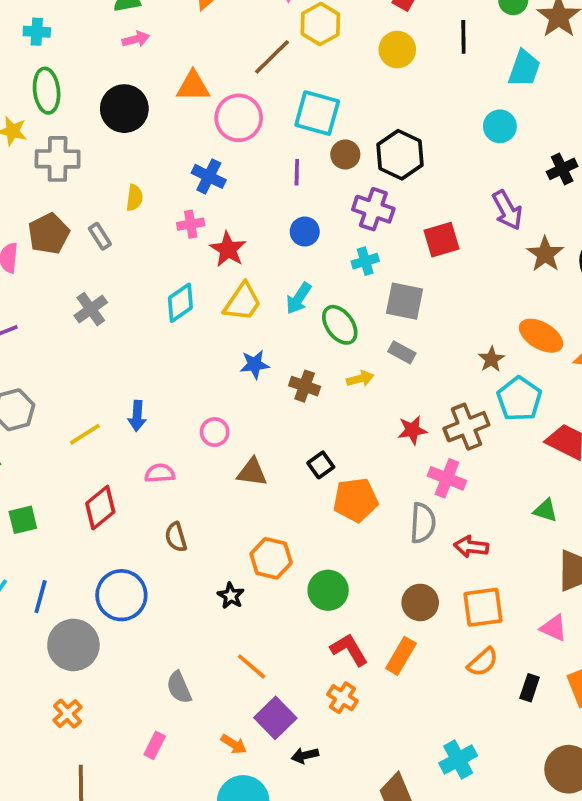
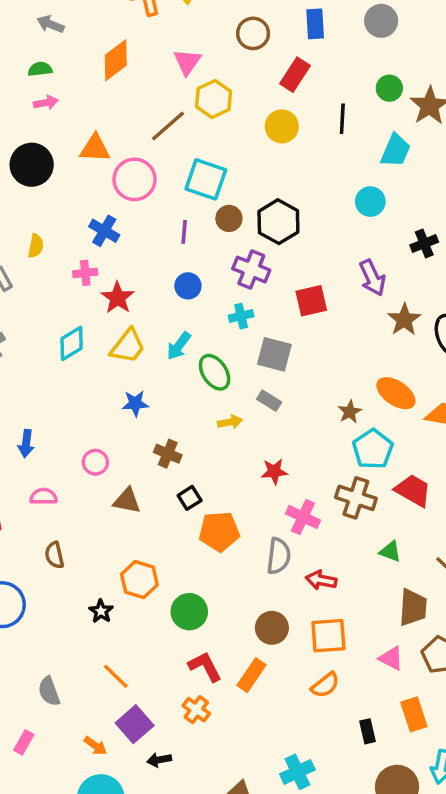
brown cross: (305, 386) -> (168, 454), moved
brown cross: (466, 427) -> (356, 498), moved, turned 36
black rectangle: (530, 688) -> (368, 731), moved, turned -35

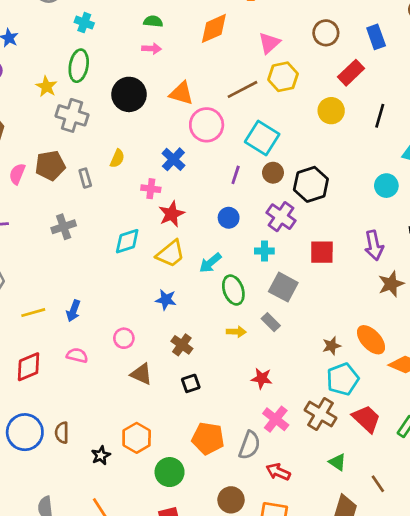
blue rectangle: (315, 24) -> (376, 37), turned -30
orange pentagon: (219, 531) -> (208, 438), moved
brown semicircle: (55, 555) -> (62, 433), moved

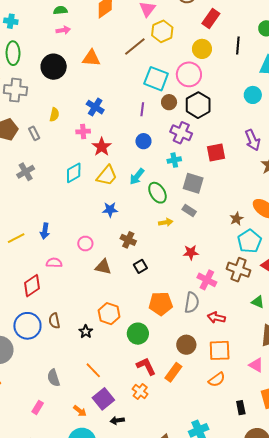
pink circle: (207, 125) -> (189, 74), moved
red diamond: (29, 367) -> (32, 286), moved

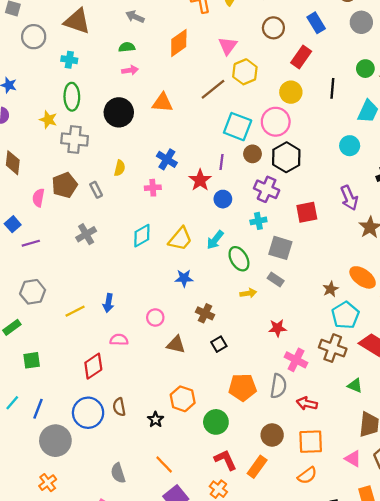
red star: (102, 147) -> (200, 180), moved

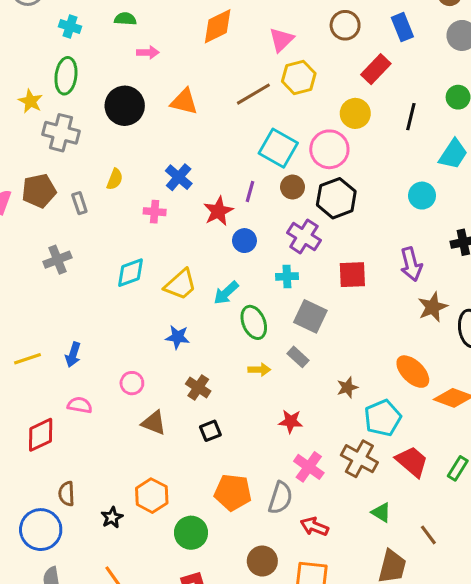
green semicircle: (127, 47) -> (125, 19), moved
brown star: (331, 289) -> (347, 387), moved
blue circle: (88, 413) -> (41, 530), moved

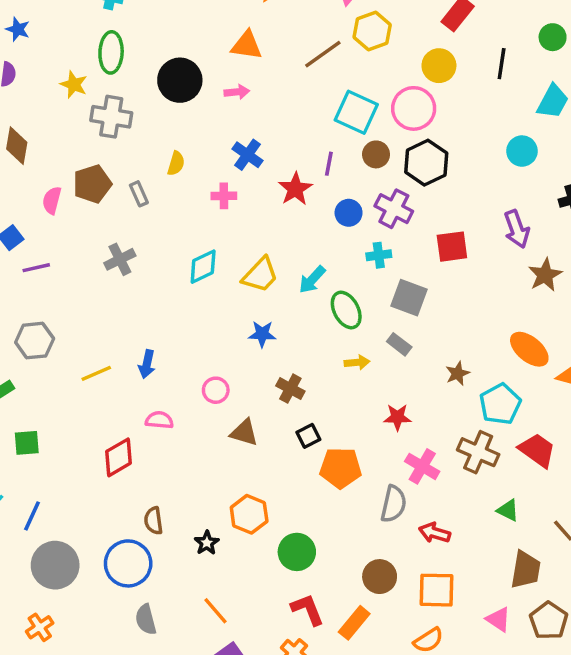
pink arrow: (148, 52) -> (237, 92), moved
orange triangle: (184, 102) -> (247, 45), moved
blue circle: (244, 241) -> (349, 213), moved
orange pentagon: (233, 492) -> (341, 468), moved

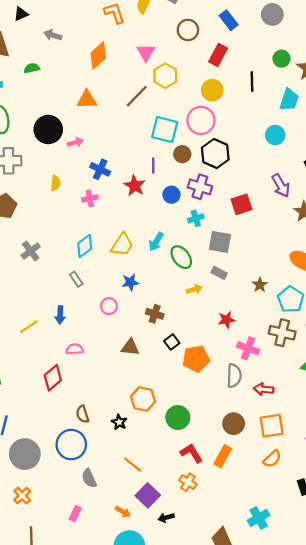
pink arrow: (237, 92) -> (75, 142), moved
gray rectangle: (139, 194) -> (76, 279), moved
pink circle: (216, 390) -> (109, 306), moved

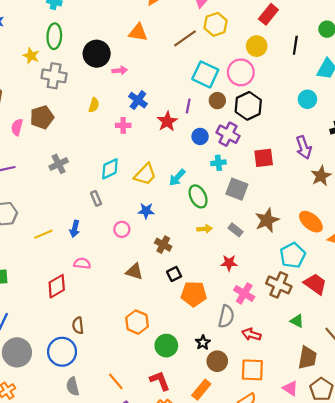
gray rectangle: (219, 273) -> (236, 230), moved
brown star: (260, 285) -> (267, 220), moved, size x1.6
black star: (119, 422) -> (203, 342), moved
red L-shape: (191, 453) -> (160, 381), moved

